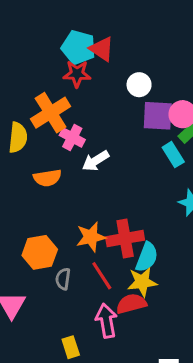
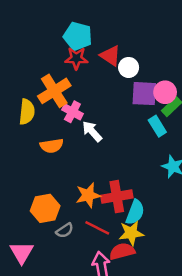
red triangle: (102, 49) -> (110, 56), moved
white arrow: (96, 161) -> (92, 131), turned 80
red line: (102, 276) -> (97, 228), turned -30
gray semicircle: (63, 279) -> (65, 230), turned -132

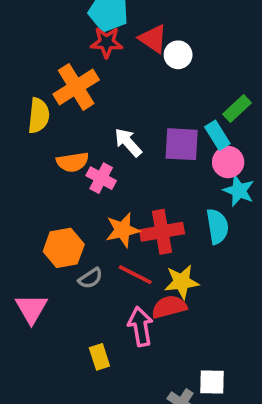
pink circle: (165, 92) -> (228, 162), moved
purple square: (144, 94) -> (182, 144), moved
pink cross: (72, 112) -> (101, 178), moved
cyan semicircle: (135, 212) -> (217, 226), moved, turned -30

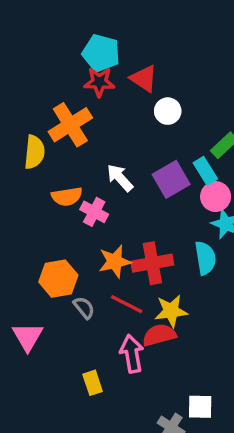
white circle: (178, 55) -> (168, 111), moved
purple square: (182, 144) -> (171, 179), turned -33
gray semicircle: (90, 278) -> (84, 308), turned -95

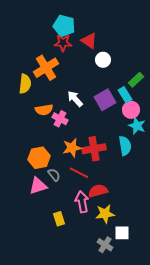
yellow star: (171, 311) -> (105, 214), moved
pink triangle: (28, 337) -> (38, 186), moved, turned 42

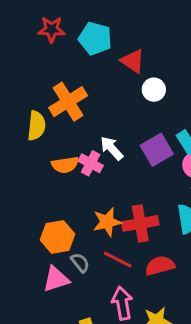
red star: (63, 43) -> (51, 29), moved
pink cross: (60, 119) -> (91, 163), moved
red semicircle: (98, 191) -> (160, 266), moved

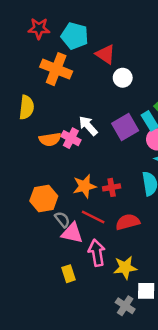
orange cross: (68, 102) -> (56, 69), moved, turned -36
red cross: (140, 223) -> (112, 187), size x0.6
pink triangle: (56, 279) -> (72, 233), moved, turned 30

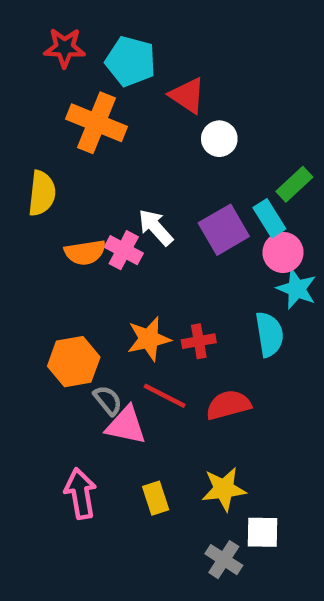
pink arrow: (97, 253) -> (81, 494), moved
yellow rectangle: (68, 274) -> (156, 498), moved

